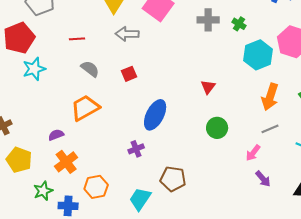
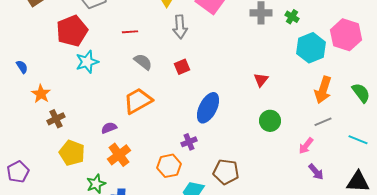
gray arrow: (127, 34) -> (180, 27), turned -95
orange hexagon: (96, 187) -> (169, 166), moved

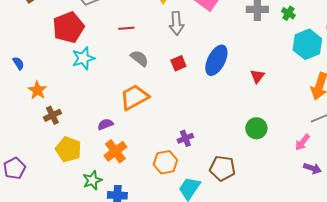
blue ellipse: (208, 108) -> (216, 60), moved
green circle: (270, 121) -> (256, 128), moved
purple arrow: (316, 172) -> (312, 168), turned -30

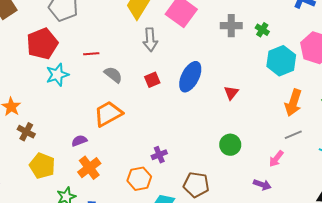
red line: (126, 28) -> (91, 54), moved
brown cross: (52, 115) -> (26, 132), turned -36
purple arrow: (312, 168) -> (262, 185), moved

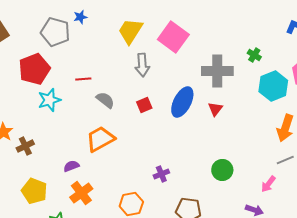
gray cross: (231, 26) -> (217, 71), moved, size x1.4
red triangle: (231, 93) -> (215, 109), moved
brown cross: (26, 132) -> (25, 146), moved, turned 36
purple cross: (159, 155) -> (161, 174), moved

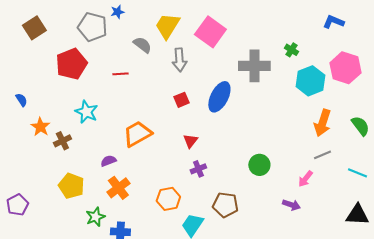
cyan star: (49, 100) -> (86, 112), moved, turned -30
gray semicircle: (105, 100) -> (142, 45), moved
red triangle: (215, 109) -> (190, 141), moved

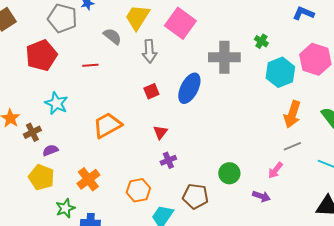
purple semicircle: (108, 161) -> (50, 150), moved
green circle: (259, 165) -> (229, 173), moved

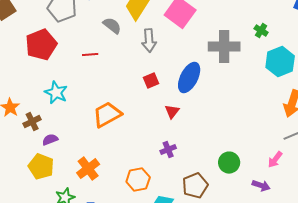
red triangle: (160, 132) -> (172, 112), moved
brown pentagon: (195, 196) -> (195, 186), turned -30

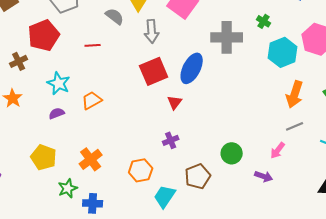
red square: (151, 81) -> (154, 71), size x1.8
orange trapezoid: (107, 115) -> (92, 100), moved, size x0.7
brown cross: (32, 122) -> (19, 61), moved
purple semicircle: (50, 140) -> (57, 113), moved

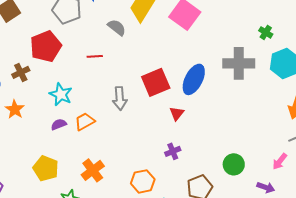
gray arrow: (152, 31) -> (120, 98), moved
gray cross: (227, 37) -> (239, 63), moved
orange trapezoid: (92, 100) -> (85, 121), moved

